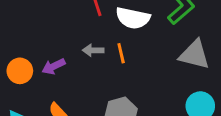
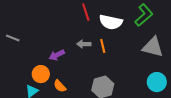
orange circle: (20, 71) -> (41, 74), moved

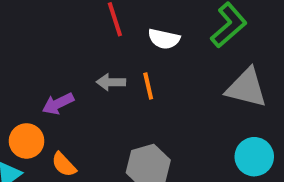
white semicircle: (111, 22) -> (164, 39), size x0.7

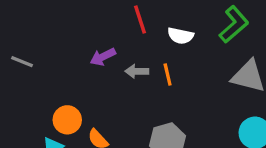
purple arrow: (58, 104) -> (103, 57), moved

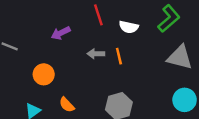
purple arrow: (103, 57) -> (61, 33), moved
orange circle: (67, 120) -> (44, 74), moved

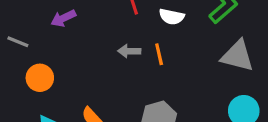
purple arrow: (61, 33) -> (63, 18), moved
orange circle: (44, 74) -> (40, 78), moved

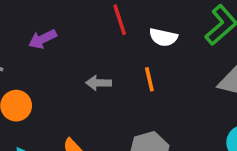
gray arrow: (129, 51) -> (99, 83), moved

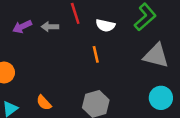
gray arrow: (99, 83) -> (50, 27), moved

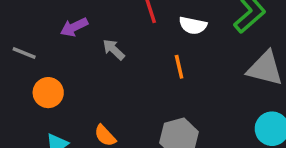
gray arrow: (50, 27) -> (114, 50), moved, turned 42

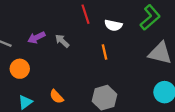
purple arrow: (74, 27) -> (36, 38), moved

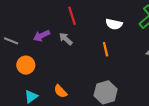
red line: (85, 14) -> (72, 16), moved

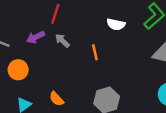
red line: (72, 16) -> (55, 14), moved, turned 36
orange line: (106, 49) -> (95, 52), moved

